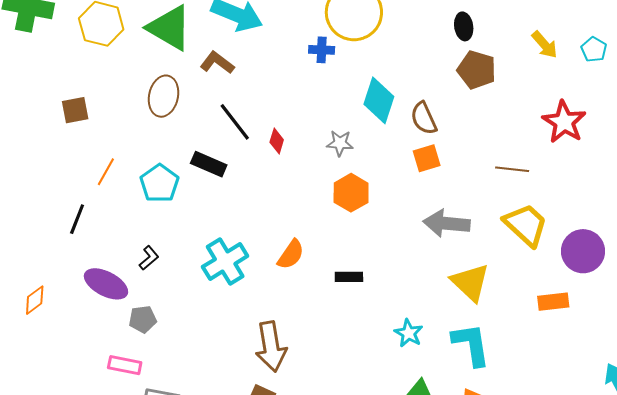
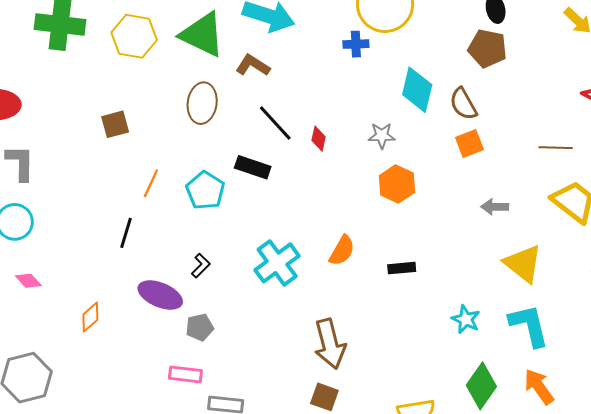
brown pentagon: (477, 70) -> (487, 48), moved
gray arrow: (447, 223) -> (495, 207), size x0.6

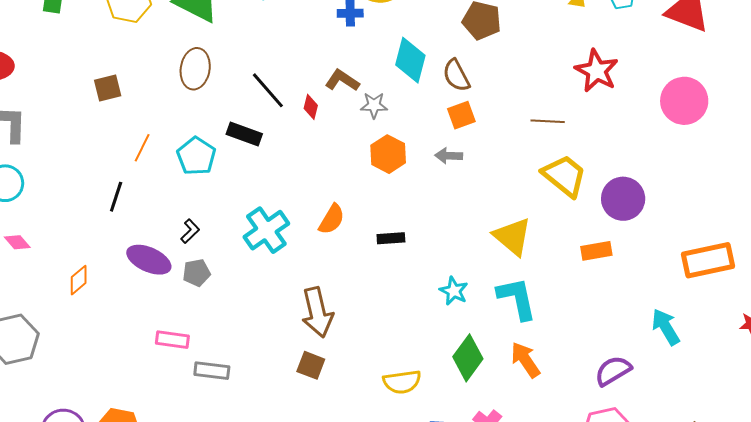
brown L-shape: (253, 65) -> (342, 80), moved
gray arrow: (495, 207) -> (449, 156), moved
gray pentagon: (200, 327) -> (196, 273), moved

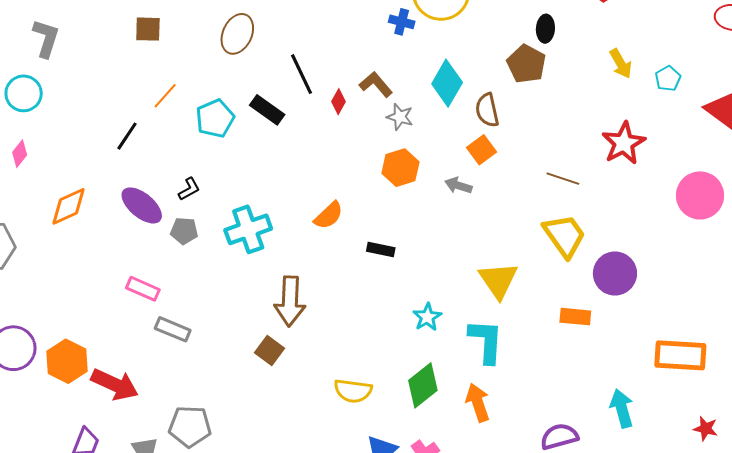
orange square: (461, 115) -> (482, 150), turned -32
cyan cross: (266, 230) -> (248, 229), moved
pink diamond: (17, 242) -> (20, 154), turned 64
orange diamond: (79, 280) -> (69, 206), size x1.4

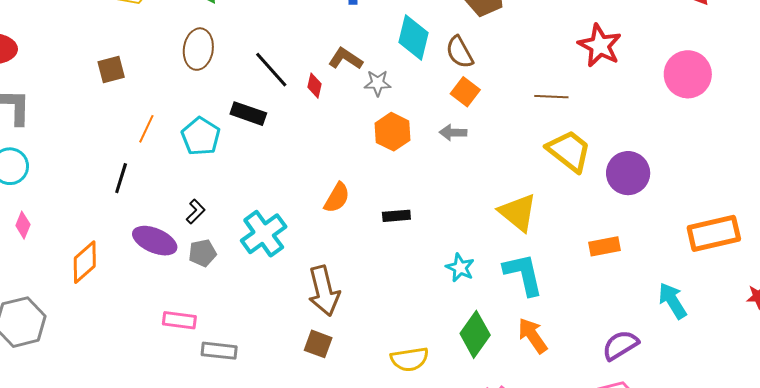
orange rectangle: (575, 317) -> (605, 246), moved

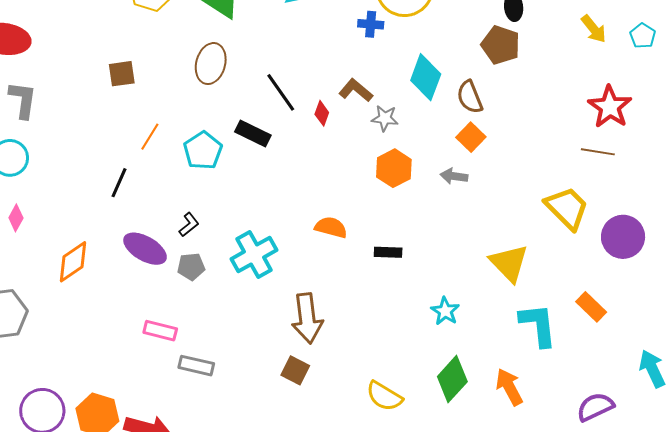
brown line: (551, 97) -> (598, 152), moved
orange semicircle: (337, 198) -> (331, 227), turned -112
orange rectangle: (605, 246) -> (591, 307), turned 48
cyan L-shape: (523, 274) -> (538, 325), moved
yellow semicircle: (410, 359) -> (384, 396), turned 33

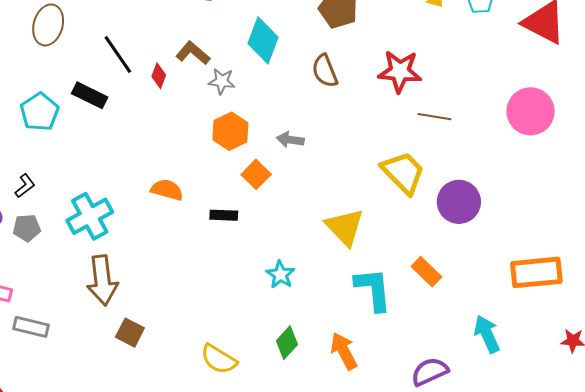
brown semicircle: (470, 97) -> (325, 71), moved
red star: (610, 107) -> (400, 71), moved, turned -30
orange square: (471, 137) -> (256, 174), moved
brown arrow: (307, 318) -> (102, 280), moved
green diamond: (452, 379) -> (287, 343), size x0.7

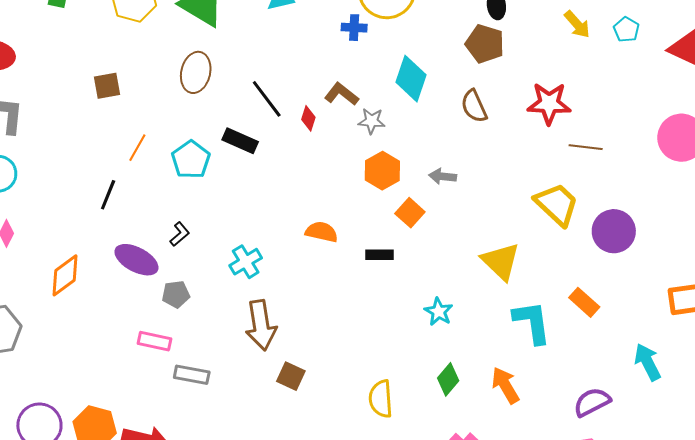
cyan cross: (90, 216) -> (246, 262), size x0.7
gray pentagon: (27, 228) -> (176, 294), moved
yellow semicircle: (219, 359) -> (381, 399), turned 57

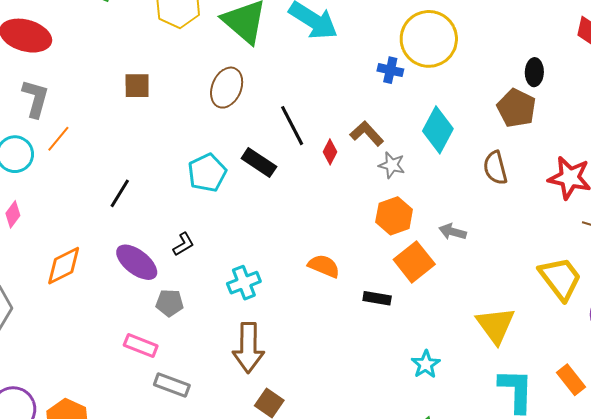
orange line: (137, 148) -> (58, 139), moved
orange square: (410, 213) -> (414, 262), size x1.4

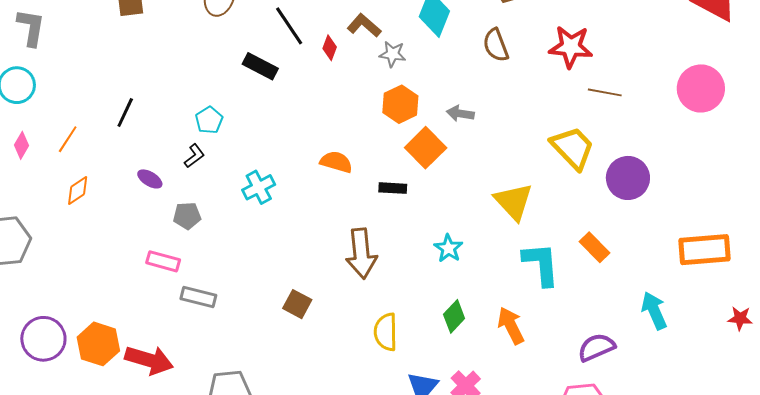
orange line: (58, 139) -> (68, 139), moved
cyan pentagon: (207, 173) -> (209, 120), moved, size x0.7
purple ellipse: (137, 262) -> (150, 179), size x0.6
orange diamond: (64, 266) -> (78, 190), size x0.7
brown arrow: (248, 348) -> (361, 253), moved

